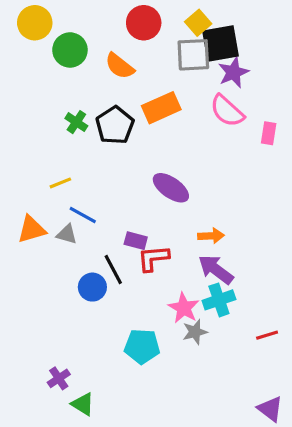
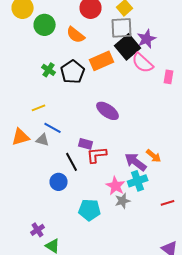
black square: (221, 44) -> (128, 47), moved, turned -30
orange arrow: (211, 236) -> (154, 156), moved, turned 42
blue circle: (92, 287) -> (59, 182), moved

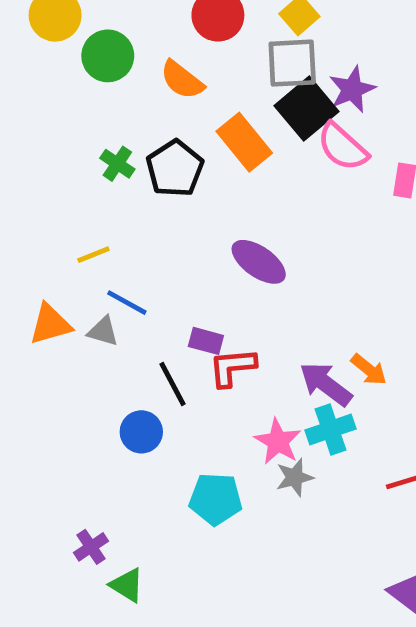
orange rectangle: (102, 61) -> (244, 142), turned 75

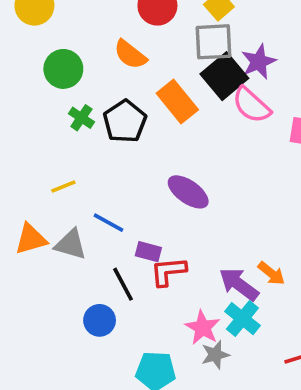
green circle: (108, 56) -> (63, 69), moved
blue line: (127, 303) -> (109, 223), moved
gray triangle: (103, 331) -> (71, 244), size x1.4
cyan cross: (330, 430) -> (242, 319), turned -32

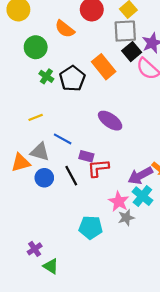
orange semicircle: (130, 54) -> (65, 29), moved
black square: (224, 76) -> (132, 52), size x0.7
orange triangle: (31, 239) -> (21, 163), moved
purple arrow: (239, 284) -> (140, 176), turned -65
blue circle: (100, 320) -> (44, 178), moved

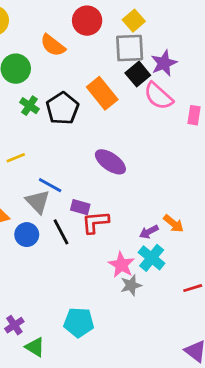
gray triangle: (40, 152) -> (38, 202), moved, turned 30
purple arrow: (140, 176) -> (149, 232), size x0.6
cyan pentagon: (91, 227) -> (79, 322), moved

